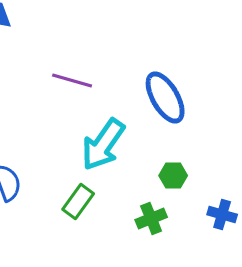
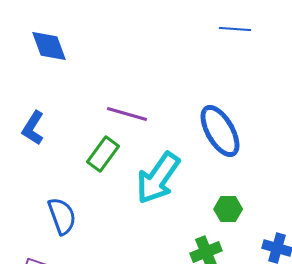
green rectangle: (78, 202) -> (103, 154), moved

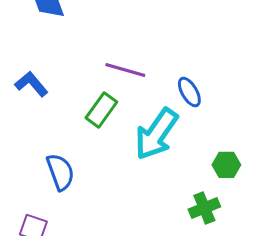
blue L-shape: (33, 128) -> (31, 84), turned 108
blue ellipse: (220, 131) -> (189, 92), moved, size x0.6

